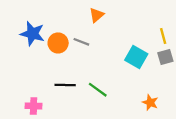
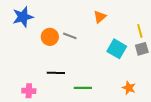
orange triangle: (97, 15) -> (100, 17), moved
blue star: (32, 34) -> (23, 17), moved, turned -30
green line: (98, 90) -> (83, 88), moved, turned -36

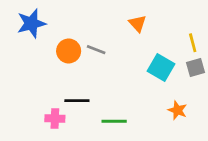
orange triangle: (100, 17) -> (138, 23), turned -32
orange star: (129, 88) -> (178, 110), moved
pink cross: (29, 91) -> (55, 119), moved

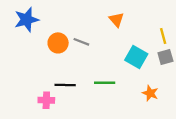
green line: (114, 121) -> (105, 83), moved

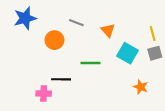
orange triangle: (116, 20) -> (108, 30), moved
gray line: (81, 42) -> (76, 23), moved
green line: (105, 83) -> (90, 63), moved

